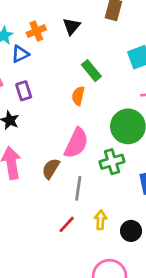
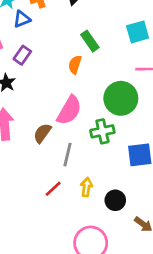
purple rectangle: (24, 91) -> (22, 55), turned 48

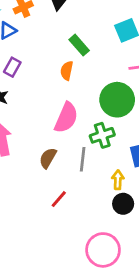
brown semicircle: (42, 133) -> (48, 158), moved
gray line: (67, 155) -> (83, 159), moved
yellow arrow: (87, 187) -> (118, 180), moved

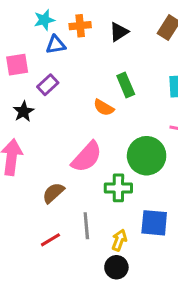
orange semicircle: (67, 71) -> (104, 108), turned -90
gray line: (83, 159) -> (86, 226), moved, turned -30

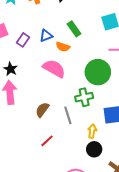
blue triangle: (56, 45) -> (46, 36), moved
black star: (23, 112) -> (11, 69), moved
pink semicircle: (87, 157) -> (54, 69), moved, turned -90
gray line: (86, 226) -> (68, 115), moved

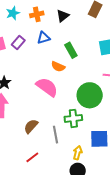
blue triangle: (46, 36) -> (44, 38), moved
purple rectangle: (23, 40) -> (18, 42), moved

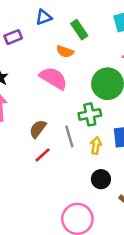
purple rectangle: (18, 42) -> (13, 37), moved, turned 32
yellow arrow: (78, 153) -> (96, 146), moved
red line: (32, 157) -> (42, 155), moved

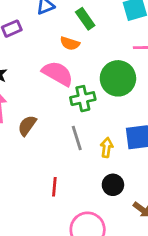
green cross: (90, 114) -> (83, 99), moved
brown semicircle: (38, 129) -> (27, 126), moved
red line: (42, 155) -> (54, 187), moved, turned -42

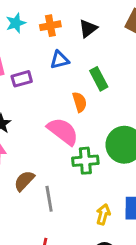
orange semicircle: (70, 43) -> (80, 102), turned -132
gray line: (77, 138) -> (49, 199), moved

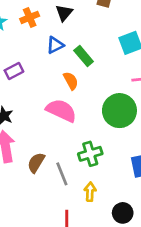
blue triangle: (59, 60) -> (55, 45), moved
green cross: (85, 161) -> (90, 154), moved
yellow arrow: (103, 214) -> (90, 192), moved

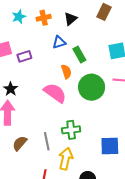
green circle: (119, 111) -> (92, 87), moved
brown semicircle: (36, 163) -> (20, 143), moved
yellow arrow: (90, 192) -> (66, 159), size x1.5

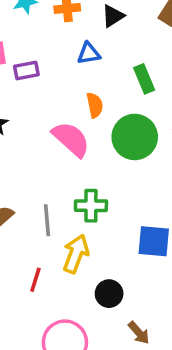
green rectangle: (79, 55) -> (144, 79), moved

